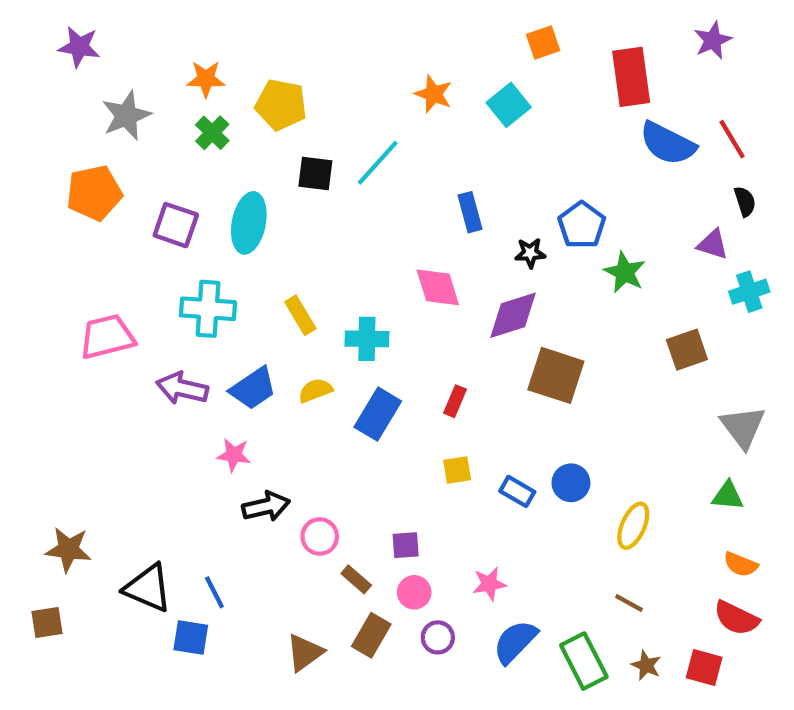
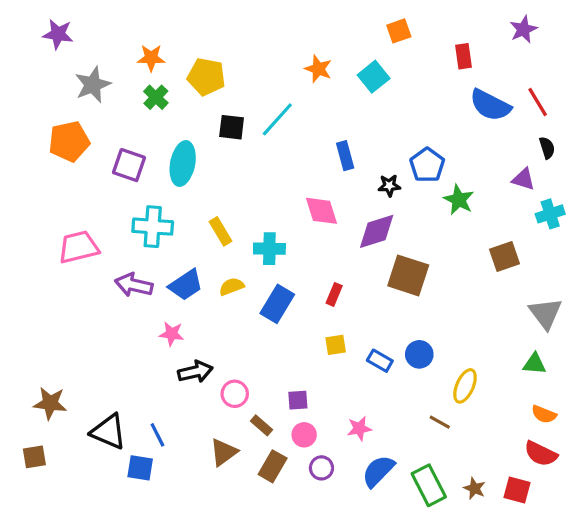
red rectangle: (631, 77) -> (463, 56), size x0.6
brown line: (629, 603) -> (440, 422), moved
brown triangle: (305, 652) -> (224, 452), moved

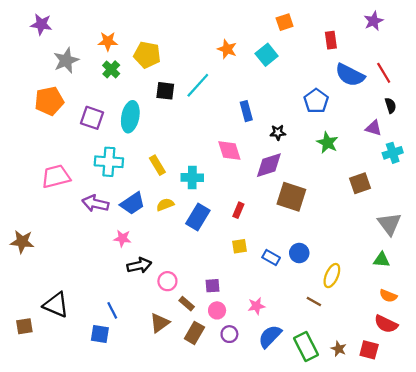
blue pentagon: (427, 165) -> (316, 101), moved
brown star: (50, 403) -> (22, 242), moved
black triangle: (109, 432) -> (56, 305), moved

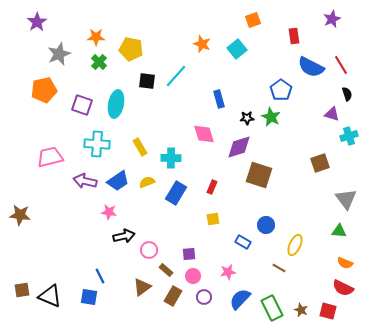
purple star: (41, 24) -> (37, 22), turned 30
green star: (327, 143) -> (271, 117), moved
blue rectangle: (271, 258) -> (243, 242), moved
black triangle: (56, 305) -> (50, 296), moved

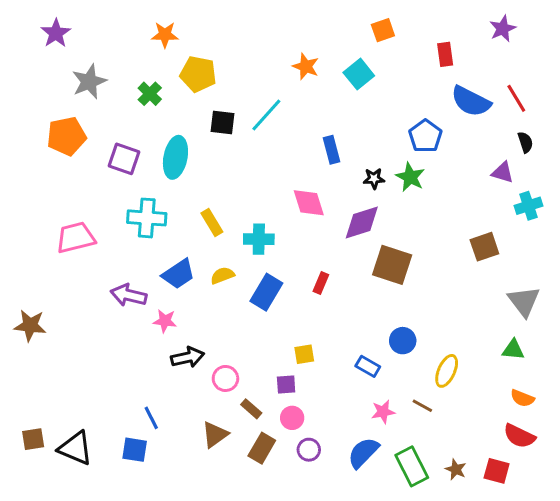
orange star: (96, 37) -> (165, 35), moved
purple arrow: (85, 181) -> (129, 295), moved
yellow square: (213, 219) -> (304, 354), moved
pink star: (228, 272) -> (383, 412), moved

